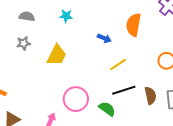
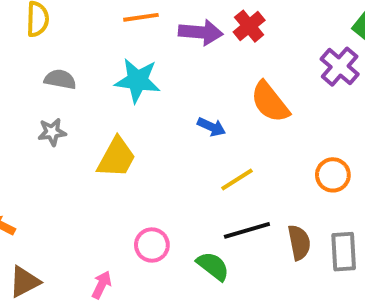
cyan star: (66, 16) -> (137, 80), size x1.6
orange semicircle: (134, 25) -> (270, 102), turned -50
pink circle: (76, 99) -> (152, 245), size x0.7

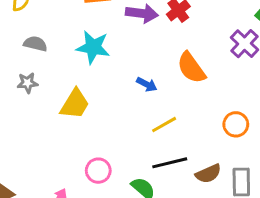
brown semicircle: (299, 242) -> (208, 174), turned 75

